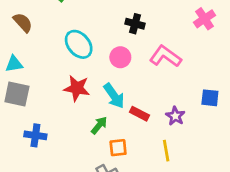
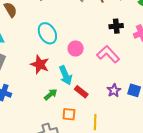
black cross: (135, 24) -> (116, 26), moved, turned -32
purple star: (175, 116) -> (114, 90), moved
orange square: (118, 148) -> (69, 114), moved

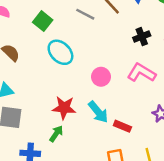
cyan ellipse: (47, 33) -> (60, 52), moved
green arrow: (51, 94) -> (56, 134), moved

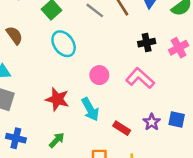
red rectangle: (122, 126) -> (122, 128), moved
green arrow: (56, 134) -> (57, 140), moved

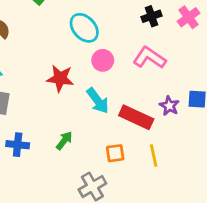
cyan ellipse: (64, 44) -> (84, 28), moved
red star: (57, 99) -> (60, 78), moved
red rectangle: (122, 128) -> (136, 117), size x1.6

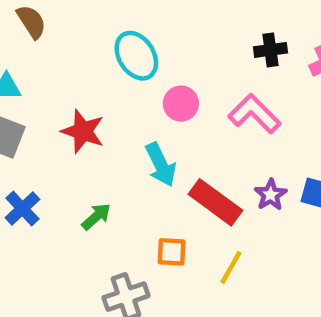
cyan ellipse: (84, 28) -> (136, 56), moved
red star: (60, 78) -> (83, 131), moved
blue cross: (18, 145) -> (22, 209), turned 30
yellow line: (154, 156) -> (231, 267), turned 30

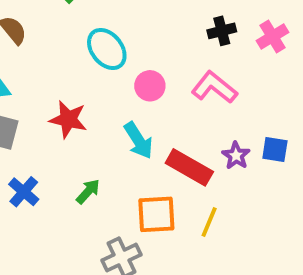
orange square: (172, 252) -> (156, 214), size x1.5

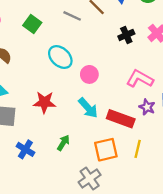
pink L-shape: (214, 87) -> (140, 79), moved

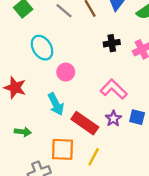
green arrow: (63, 143) -> (23, 132), turned 49

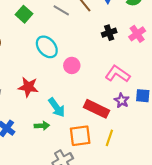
cyan arrow: (56, 104) -> (57, 107), moved

